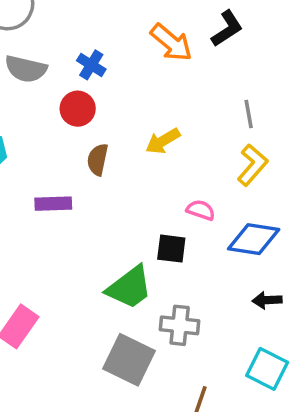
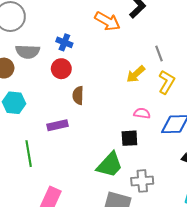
yellow arrow: (163, 141) -> (136, 74), moved

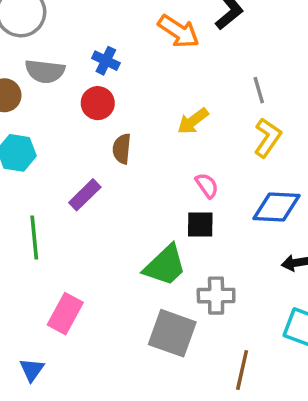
yellow arrow: (136, 74) -> (193, 121), moved
pink semicircle: (142, 113) -> (207, 185), moved, turned 42
purple rectangle: (58, 125) -> (85, 195), turned -36

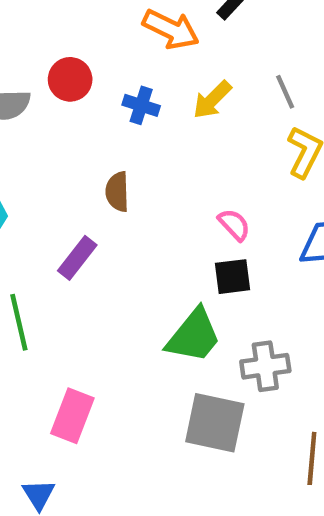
blue cross: (106, 61) -> (141, 105), moved
red circle: (98, 103) -> (70, 79), moved
yellow arrow: (193, 121) -> (212, 100), moved

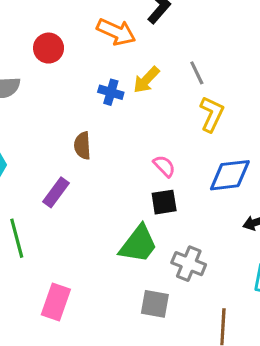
red circle: (70, 79) -> (49, 48), moved
blue cross: (141, 105) -> (111, 92), moved
gray cross: (265, 366) -> (189, 264), turned 32
gray square: (215, 423) -> (155, 304), size x0.7

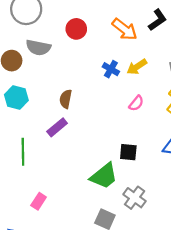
brown semicircle: (82, 146) -> (66, 99), moved
pink semicircle: (164, 166) -> (136, 103), moved, turned 70
pink rectangle: (56, 302) -> (39, 201), size x0.7

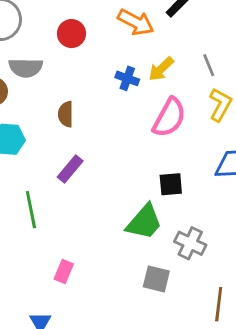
brown semicircle: (66, 99) -> (66, 114), moved
pink semicircle: (136, 103) -> (169, 117), size x1.8

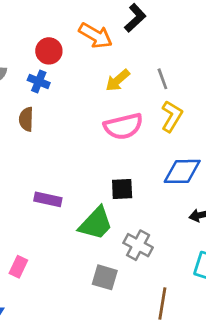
red circle: (71, 34) -> (49, 51), moved
blue cross: (127, 78) -> (39, 82), moved
pink semicircle: (169, 117) -> (123, 126), turned 45
purple rectangle: (70, 169) -> (48, 199), moved, turned 60

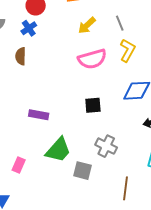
blue cross: (39, 82) -> (29, 28), turned 35
green trapezoid: (96, 223) -> (58, 150), moved

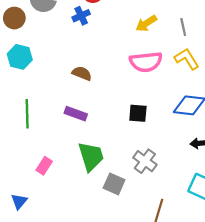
yellow L-shape: (128, 50) -> (187, 59), turned -70
brown semicircle: (21, 56) -> (82, 73), moved, turned 102
green trapezoid: (58, 150) -> (91, 156), turned -68

